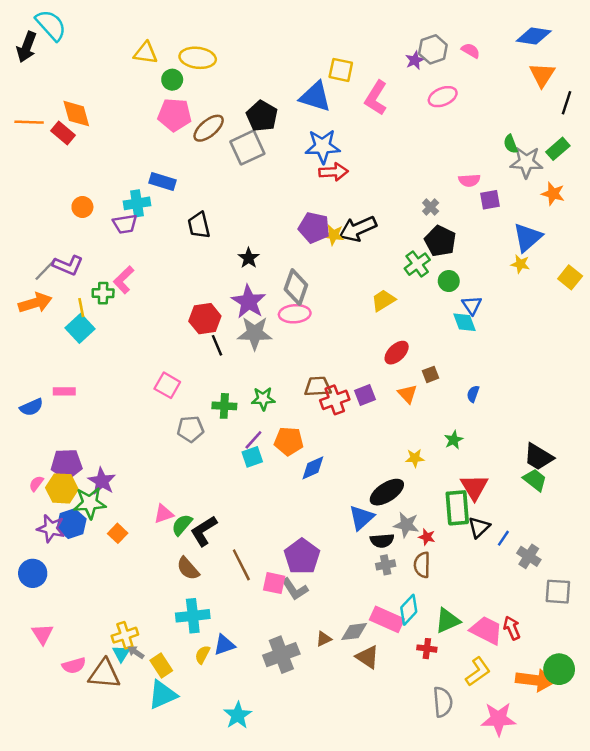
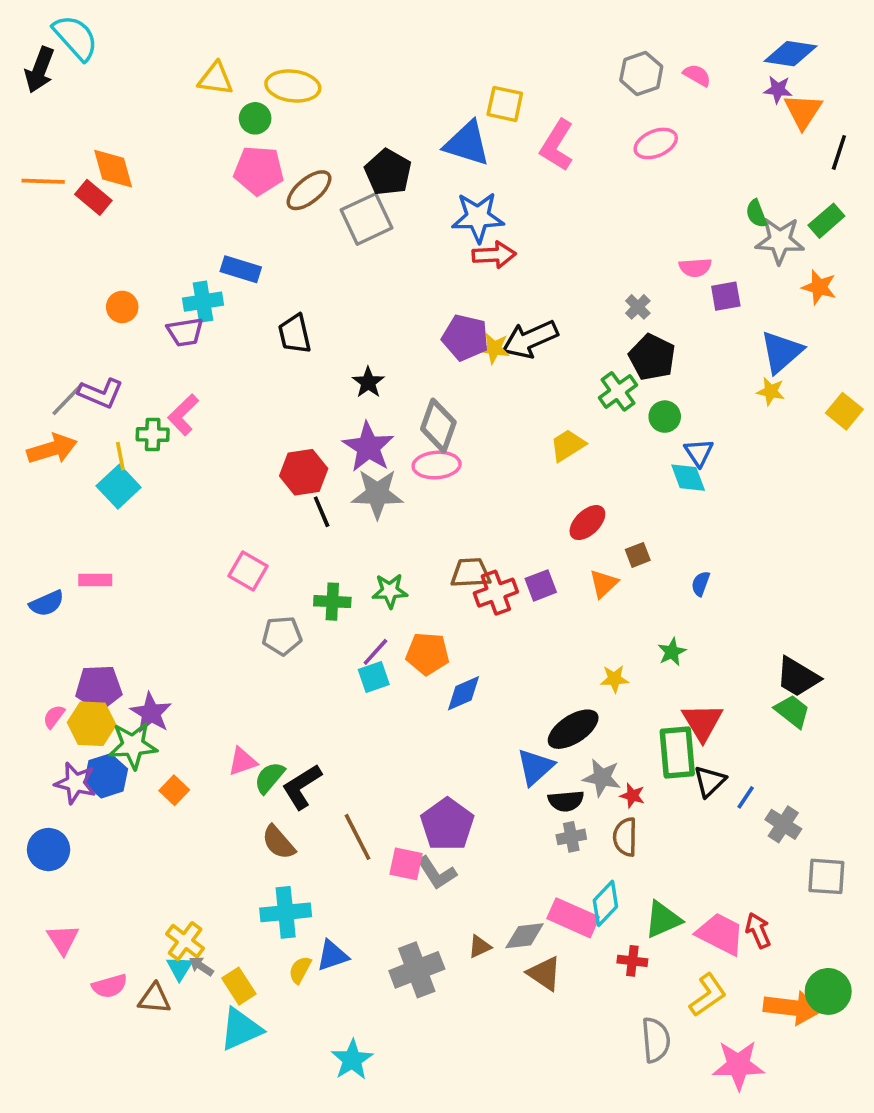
purple star: (415, 60) -> (778, 90), moved, turned 30
orange triangle: (408, 394) -> (604, 584), turned 30
yellow cross: (125, 635) -> (185, 941), turned -35
brown triangle: (104, 674) -> (155, 999), size x0.7

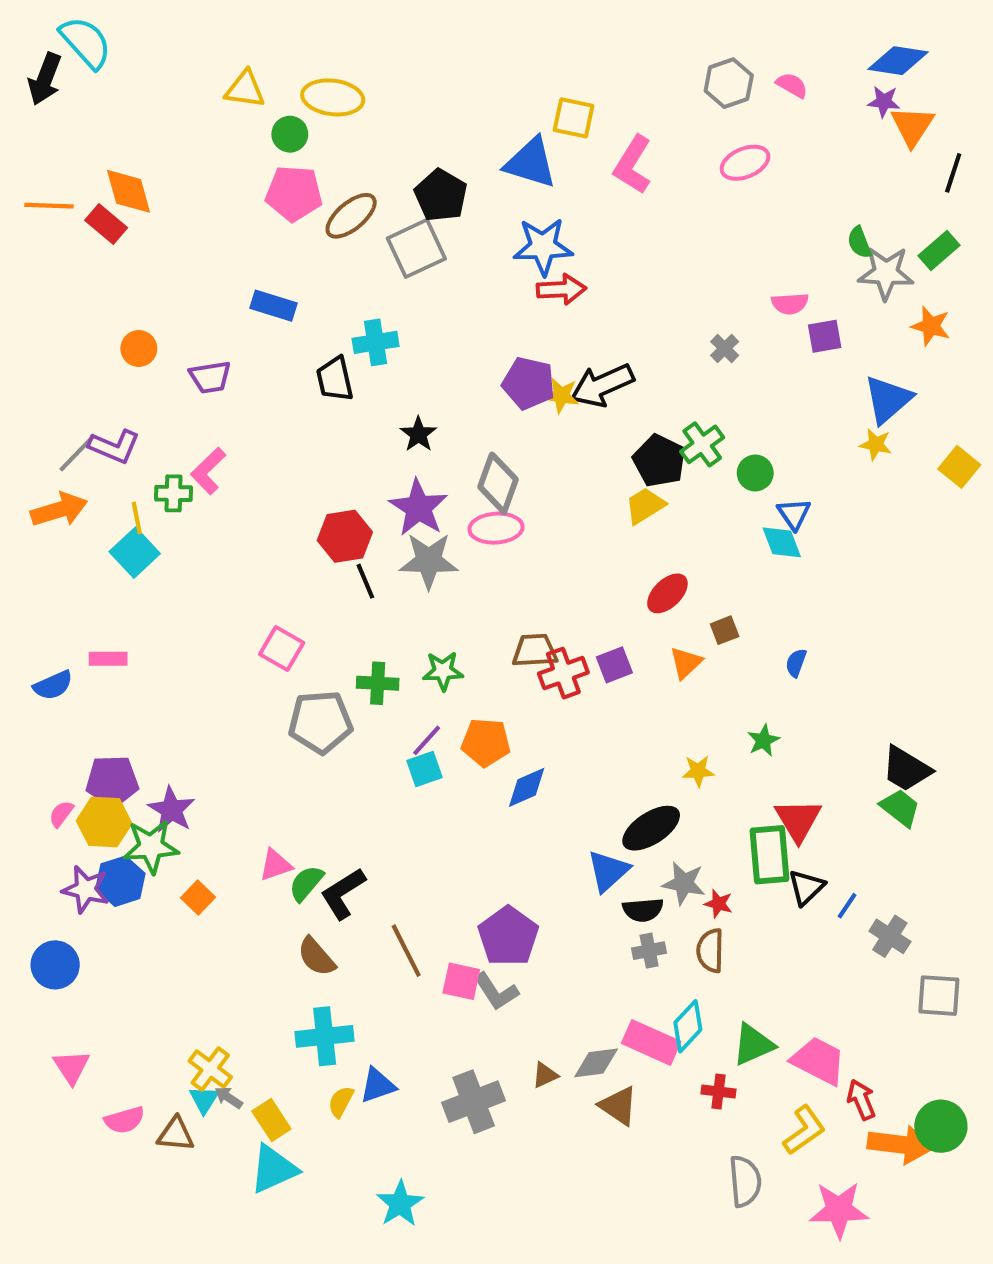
cyan cross: (203, 302) -> (376, 342), moved
black pentagon: (652, 357) -> (659, 461), moved
gray pentagon: (282, 636) -> (320, 722), size x1.4
red arrow: (758, 930) -> (861, 1100), moved

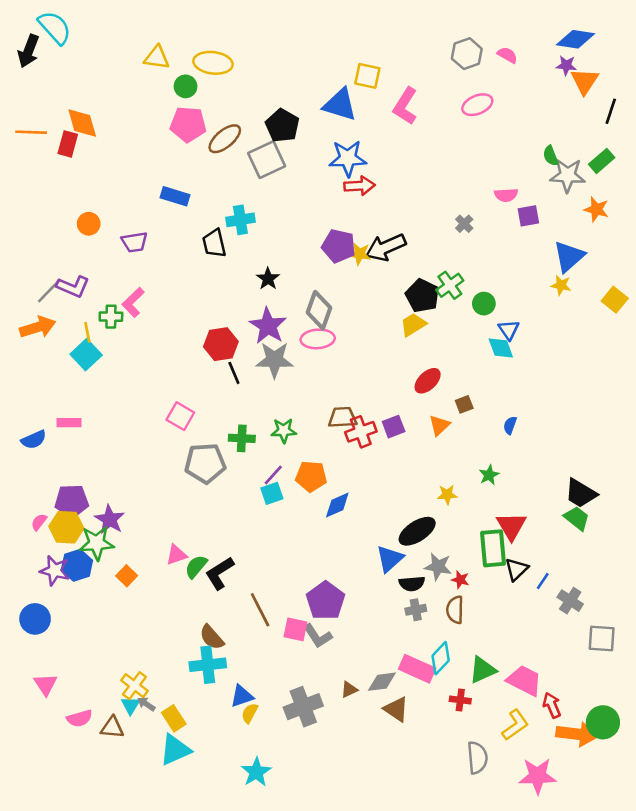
red rectangle: (106, 224) -> (68, 144), turned 65
brown semicircle: (316, 957) -> (212, 637), moved
yellow semicircle: (341, 1102) -> (250, 713), moved

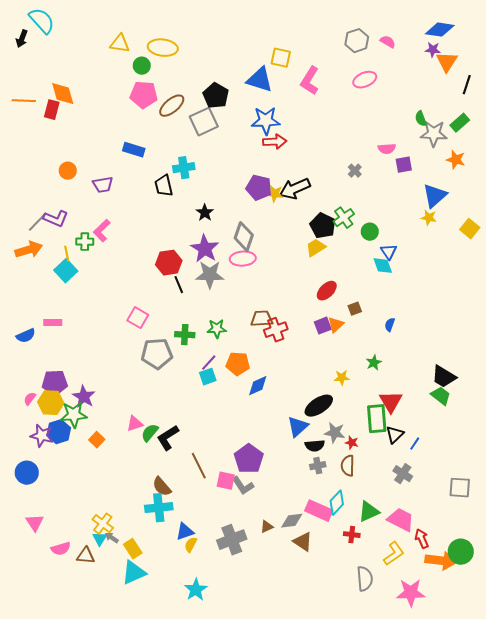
black arrow: (28, 51) -> (22, 39), size x0.7
purple square: (394, 427) -> (323, 326), moved
gray cross: (570, 601) -> (403, 474), moved

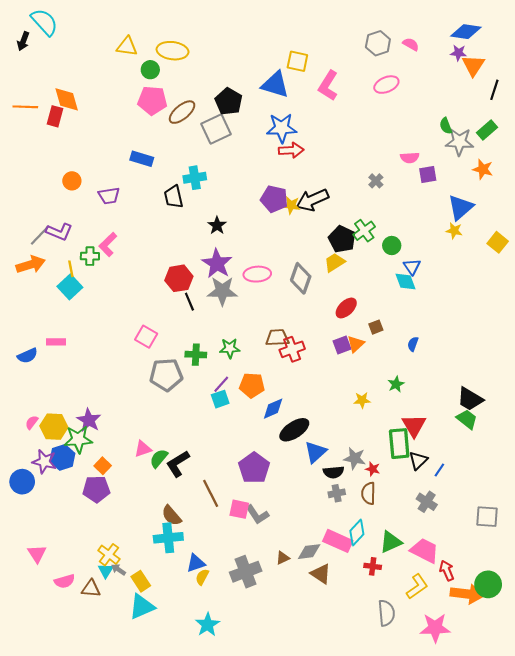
gray diamond: (244, 237) -> (301, 278), moved
purple pentagon: (55, 383) -> (96, 489), moved
black ellipse: (319, 406) -> (294, 430), moved
purple pentagon: (249, 459) -> (254, 468), moved
blue circle: (27, 473) -> (22, 482), moved

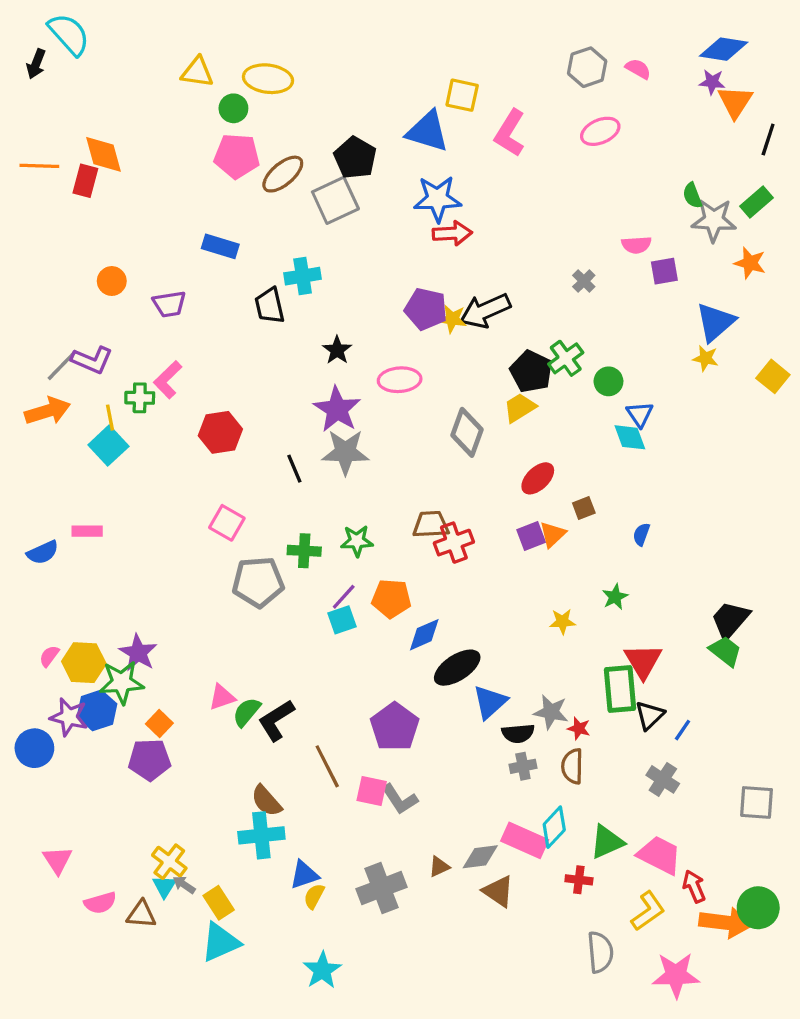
pink ellipse: (257, 274) -> (400, 380), moved
red hexagon: (179, 278) -> (220, 432), moved
black trapezoid: (470, 399) -> (730, 620), turned 100

